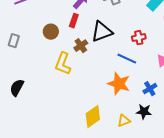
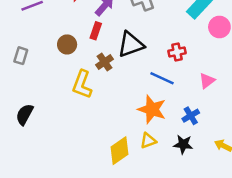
yellow triangle: (124, 121) -> (148, 141), moved

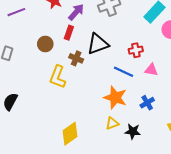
brown cross: (105, 62) -> (76, 58), turned -32
pink triangle: (207, 81) -> (151, 70), moved, turned 48
black star: (183, 144) -> (133, 131), moved
yellow diamond: (120, 151) -> (70, 134), moved

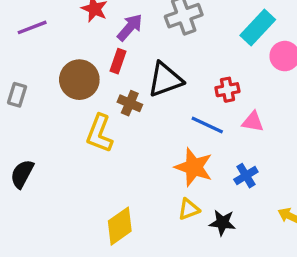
brown circle: (45, 44) -> (79, 80), size x1.5

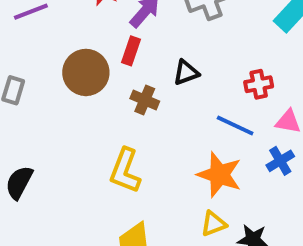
black triangle: (165, 80) -> (186, 72), size x0.6
yellow L-shape: (100, 133) -> (125, 171), moved
blue cross: (246, 176) -> (280, 161), moved

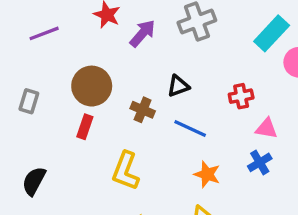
red rectangle: (131, 51) -> (85, 127), moved
blue line: (235, 125) -> (190, 128), moved
orange star: (219, 175) -> (207, 174), size x0.7

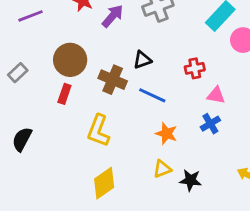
gray rectangle: (29, 101) -> (18, 73), turned 30
brown cross: (143, 110) -> (113, 80), size x1.4

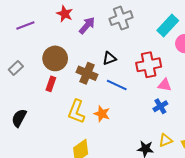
red cross: (195, 68) -> (149, 65), size x1.6
orange star: (166, 134) -> (102, 114), moved
yellow triangle: (162, 169) -> (166, 140), moved

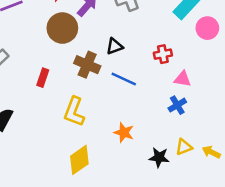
brown circle: (55, 58) -> (62, 28), moved
red cross: (149, 65) -> (163, 54), size x0.6
orange star: (102, 114) -> (124, 133), moved

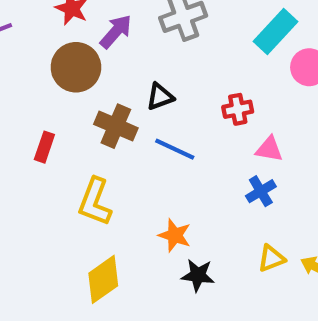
black star: (159, 157) -> (198, 275), moved

